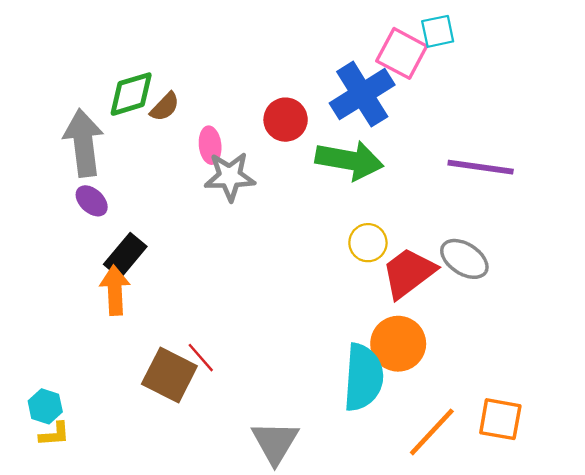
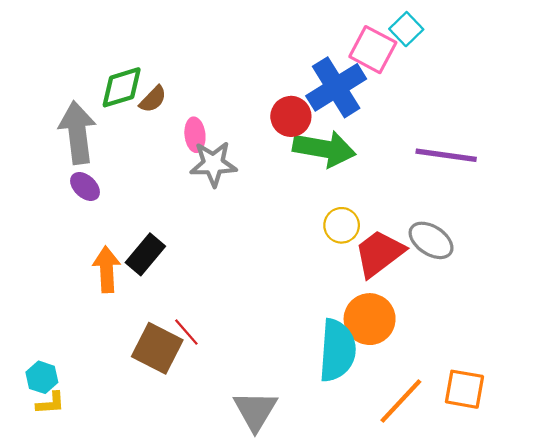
cyan square: (438, 31) -> (406, 29), turned -32
red circle: (286, 120) -> (291, 116), moved
black rectangle: (125, 255) -> (145, 254), moved

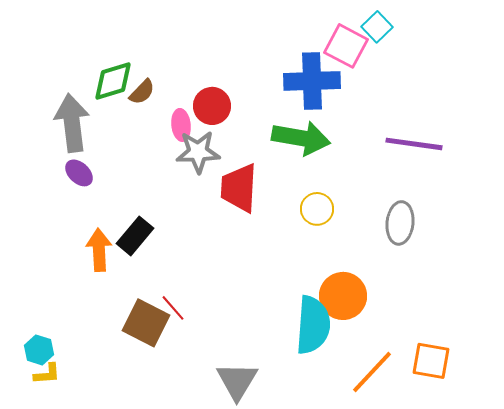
blue cross: (336, 87) -> (312, 81), turned 30
red circle: (291, 116) -> (212, 106), moved
gray ellipse: (431, 240) -> (400, 223), turned 63
red trapezoid: (379, 253) -> (239, 188), moved, turned -50

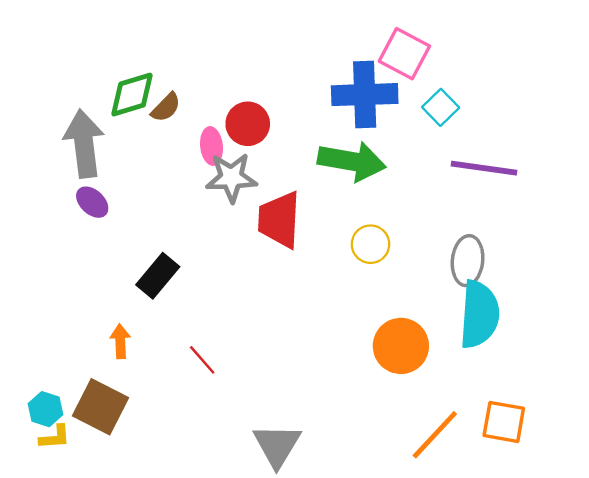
cyan square: (377, 27) -> (441, 107), moved
orange arrow: (99, 250) -> (120, 341), moved, size x0.7
brown square: (146, 323) -> (100, 407), moved
cyan semicircle: (313, 325) -> (479, 314), moved

